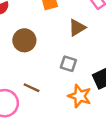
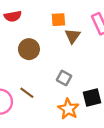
brown triangle: (77, 28) -> (73, 36), moved, turned -35

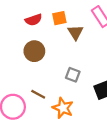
red semicircle: (13, 16) -> (33, 20), moved
orange star: (68, 109) -> (63, 108), moved

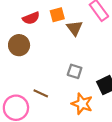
brown circle: (34, 51) -> (19, 45), moved
orange star: (63, 108) -> (82, 104), moved

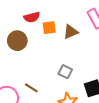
orange square: (57, 15) -> (49, 28), moved
brown triangle: (75, 28) -> (71, 32), turned 35

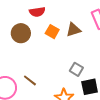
orange square: (49, 28) -> (52, 32), moved, turned 32
gray square: (65, 72) -> (76, 69), moved

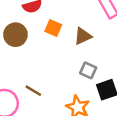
brown triangle: (74, 30) -> (83, 36), moved

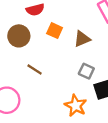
brown line: (33, 91) -> (35, 69), moved

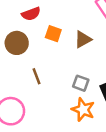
brown line: (35, 69) -> (37, 76), turned 42
gray square: (86, 71) -> (81, 83), moved

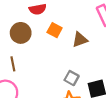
brown line: (37, 76) -> (13, 64), moved

